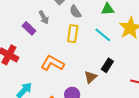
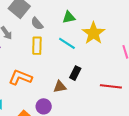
brown triangle: (90, 77) -> (60, 87), turned 40

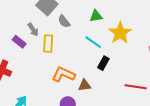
yellow rectangle: (37, 46) -> (48, 44), moved
black rectangle: (75, 73) -> (103, 63), moved
orange L-shape: (20, 77) -> (63, 74), moved

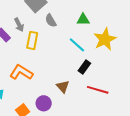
orange L-shape: (63, 74) -> (21, 72), moved
brown triangle: (85, 85) -> (63, 87), turned 48
red line: (136, 87) -> (98, 90), moved

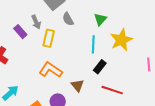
green triangle: (83, 20) -> (100, 19), turned -48
cyan line: (77, 45) -> (93, 44), turned 48
orange L-shape: (21, 72) -> (51, 70), moved

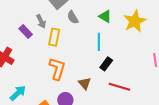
green triangle: (100, 19) -> (105, 16), turned -40
yellow star: (121, 40) -> (135, 21), moved
orange L-shape: (51, 70) -> (57, 69), turned 75

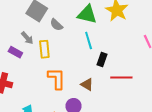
green triangle: (105, 16) -> (87, 14), size x1.5

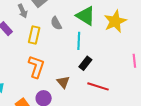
gray semicircle: (56, 25) -> (56, 23), moved
gray arrow: (27, 38) -> (23, 11), moved

